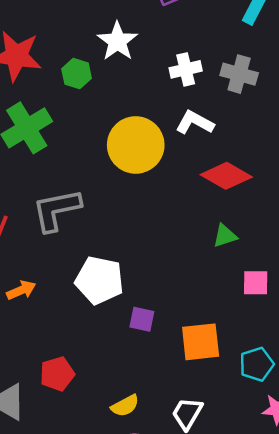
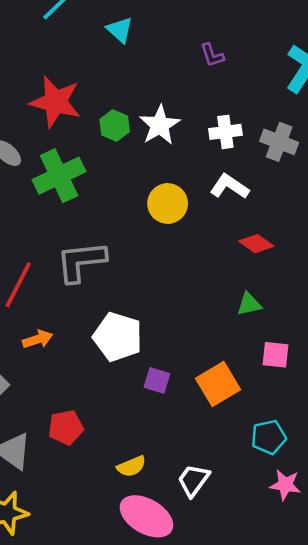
white star: (117, 41) -> (160, 125), moved
yellow circle: (136, 145) -> (168, 204), size x0.7
red diamond: (226, 176) -> (256, 244), size x0.7
orange square: (201, 342) -> (218, 384), moved, turned -30

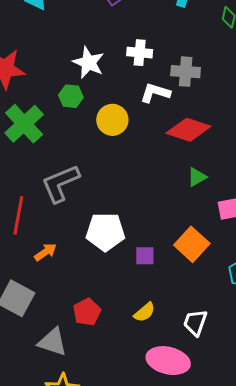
green hexagon: (115, 126) -> (71, 96), moved
white cross: (225, 132) -> (140, 53), turned 30
gray cross: (279, 142) -> (186, 72), moved
red diamond: (256, 244) -> (188, 130), size x1.6
yellow semicircle: (131, 466) -> (144, 312), moved

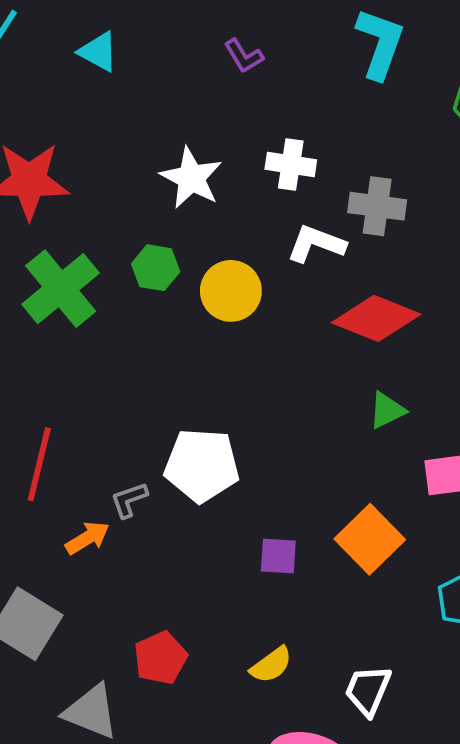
green hexagon: (71, 96) -> (156, 268), moved
gray L-shape: (60, 183) -> (129, 500), moved, size x0.5
white pentagon: (105, 232) -> (202, 465), moved

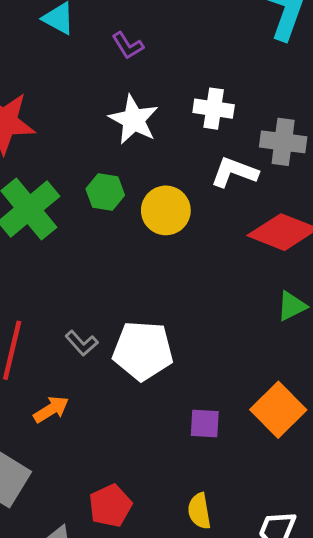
purple L-shape: (244, 56) -> (128, 46), moved
gray L-shape: (129, 500) -> (82, 343), moved, turned -112
yellow semicircle: (271, 665) -> (199, 511), turned 117

